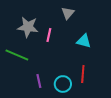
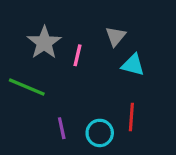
gray triangle: (68, 13) -> (116, 36), moved
gray star: (28, 27) -> (44, 43), turned 30

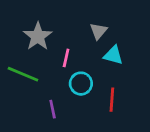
pink line: (77, 55) -> (66, 58), moved
cyan circle: (100, 133) -> (81, 84), moved

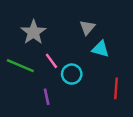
pink line: (66, 58) -> (51, 61), moved, turned -49
red line: (112, 100) -> (116, 88), moved

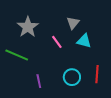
pink line: (51, 61) -> (57, 42), moved
cyan circle: (72, 74) -> (72, 77), moved

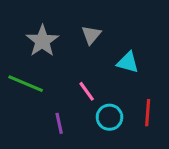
gray triangle: (73, 23) -> (91, 35), moved
pink line: (57, 42) -> (87, 91), moved

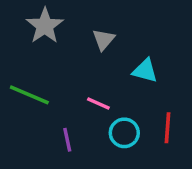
gray star: (42, 41) -> (45, 26), moved
pink line: (87, 91) -> (98, 104), turned -30

